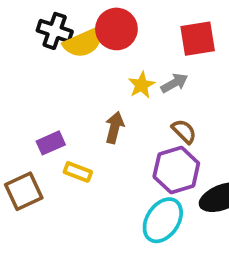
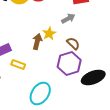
yellow star: (142, 85) -> (49, 34), moved
cyan ellipse: (163, 220) -> (40, 94), moved

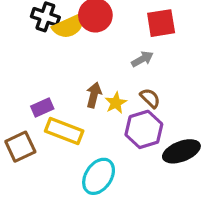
yellow star: (49, 34) -> (116, 103), moved
yellow rectangle: (18, 64) -> (64, 131), size x1.6

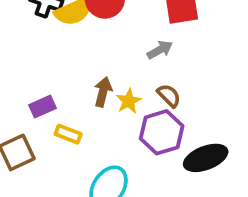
yellow rectangle: (64, 131) -> (68, 134), size x0.6

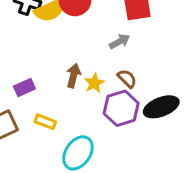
yellow rectangle: (68, 134) -> (45, 122), moved
black ellipse: (206, 158) -> (161, 107), moved

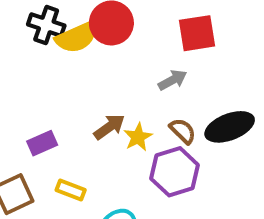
brown arrow: (74, 76) -> (109, 127), turned 40
black ellipse: (161, 107) -> (230, 127), moved

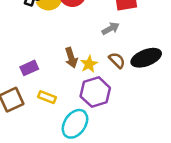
brown arrow: (109, 127) -> (71, 58), turned 108
purple hexagon: (175, 172) -> (95, 92), moved

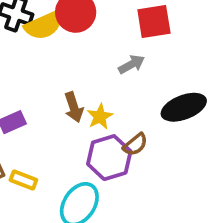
brown semicircle: (117, 60) -> (135, 145), moved, turned 96
yellow rectangle: (47, 97) -> (23, 180), moved

